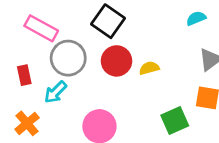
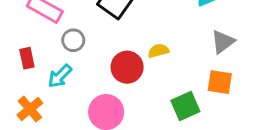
gray circle: (68, 58) -> (73, 40), size x0.6
red circle: (117, 61) -> (127, 67), moved

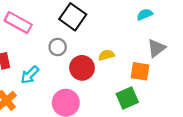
gray circle: (73, 40) -> (58, 47), moved
orange square: (220, 82) -> (140, 71), moved

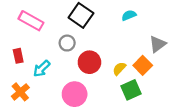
cyan semicircle: (145, 14) -> (129, 15), moved
yellow semicircle: (106, 55) -> (119, 69), moved, turned -32
orange square: (140, 71) -> (143, 65), turned 36

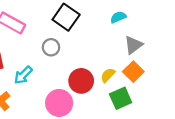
gray triangle: (158, 44) -> (133, 45), moved
red circle: (89, 62) -> (81, 81), moved

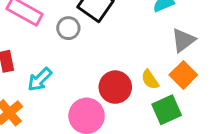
gray circle: (51, 47) -> (68, 28), moved
yellow semicircle: (108, 75) -> (150, 80), turned -77

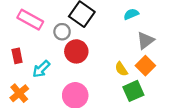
red circle: (115, 87) -> (76, 51), moved

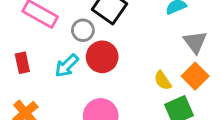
gray triangle: (145, 40) -> (195, 42), turned -30
cyan arrow: (41, 69) -> (67, 66), moved

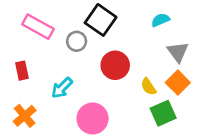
red circle: (102, 57) -> (115, 65), moved
cyan arrow: (67, 66) -> (62, 88), moved

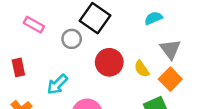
pink rectangle: (38, 27) -> (34, 25), size x0.7
yellow semicircle: (148, 87) -> (142, 69), moved

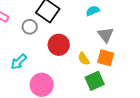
yellow semicircle: (142, 69) -> (84, 59), moved
orange square: (170, 79) -> (106, 58), turned -30

